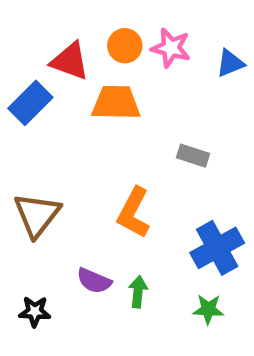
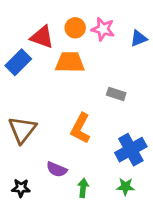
green arrow: (138, 292) -> (83, 188), moved

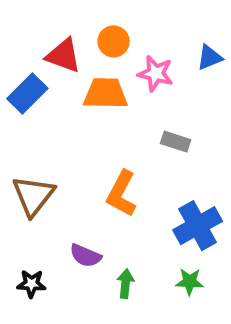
pink star: (103, 29) -> (156, 73), moved

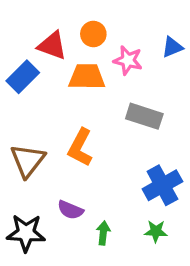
gray rectangle: (176, 142) -> (144, 116), size x1.5
orange L-shape: (122, 194) -> (80, 147), moved
black star: (31, 284) -> (26, 233), size x1.6

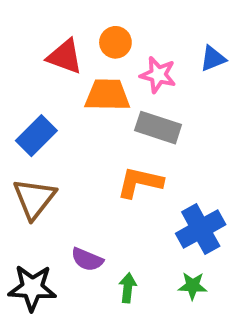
blue rectangle: (23, 77) -> (36, 136), moved
gray rectangle: (144, 116) -> (158, 128), moved
orange L-shape: (80, 147) -> (140, 182), moved, turned 75

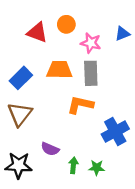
orange trapezoid: (107, 95) -> (59, 70), moved
gray rectangle: (158, 128) -> (91, 73), turned 70
green star: (193, 286) -> (97, 168), moved

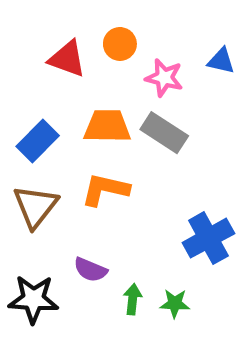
blue triangle: (122, 34) -> (221, 61), turned 35
gray rectangle: (91, 73) -> (164, 133), turned -55
orange L-shape: (80, 105) -> (105, 190), moved

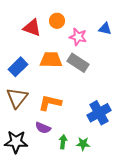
orange L-shape: (105, 190) -> (50, 103), moved

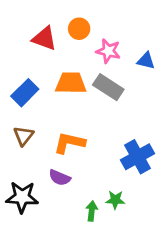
blue triangle: (105, 29) -> (146, 61), moved
brown triangle: (17, 98) -> (23, 136), size x0.7
green arrow: (63, 142) -> (92, 211), moved

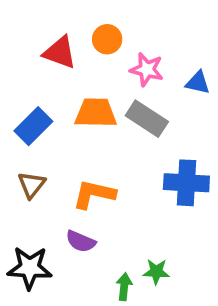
blue cross: (138, 157) -> (186, 183), moved, turned 32

